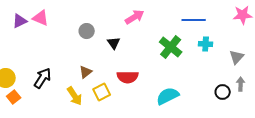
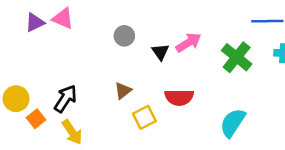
pink arrow: (135, 17) -> (188, 43), moved
yellow arrow: (75, 96) -> (72, 132), moved
cyan semicircle: (168, 96) -> (233, 123), turned -30
orange square: (14, 97) -> (36, 119), moved

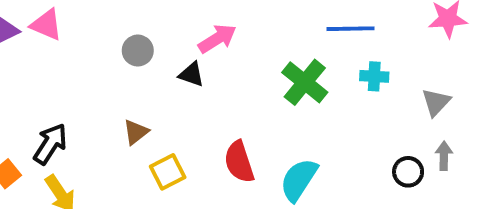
pink arrow: (188, 43) -> (217, 39), moved
black triangle: (160, 52) -> (191, 74), turned -36
red semicircle: (179, 97) -> (239, 162), moved, turned 72

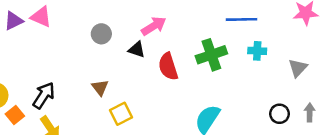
green cross: (305, 82) -> (211, 55), turned 32
brown triangle: (136, 132) -> (100, 88), turned -30
gray arrow: (444, 156) -> (310, 112), moved
red semicircle: (239, 162) -> (168, 67), moved

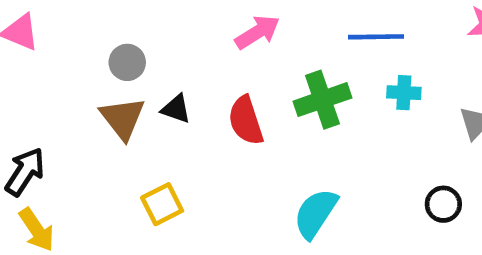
pink arrow: (154, 26) -> (257, 32), moved
black triangle: (137, 50) -> (176, 109), moved
brown triangle: (100, 88) -> (123, 118), moved, size x1.5

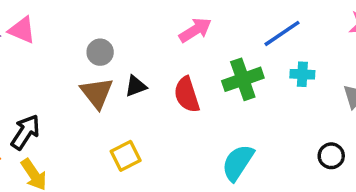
blue line: (376, 37) -> (282, 33), turned -33
black triangle: (176, 109) -> (136, 86), turned -40

